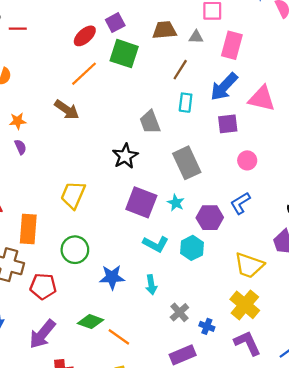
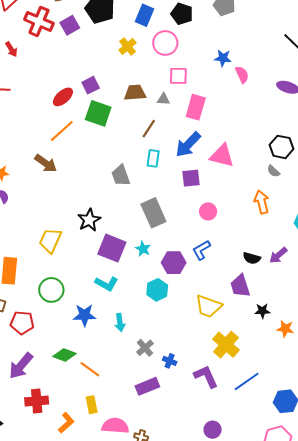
black star: (125, 156) -> (89, 220), moved
cyan L-shape: (156, 244) -> (107, 284), moved
yellow cross: (245, 305) -> (226, 345), moved

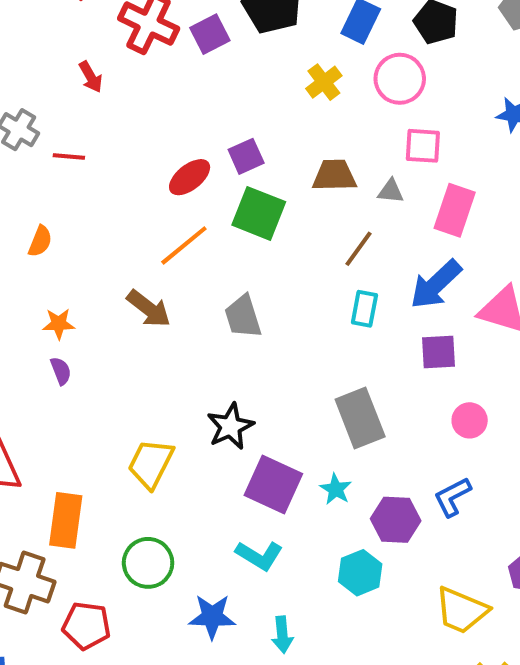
gray trapezoid: (121, 176) -> (243, 317), moved

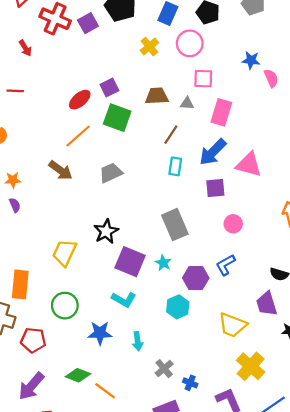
gray trapezoid: (243, 317) -> (111, 173), turned 85

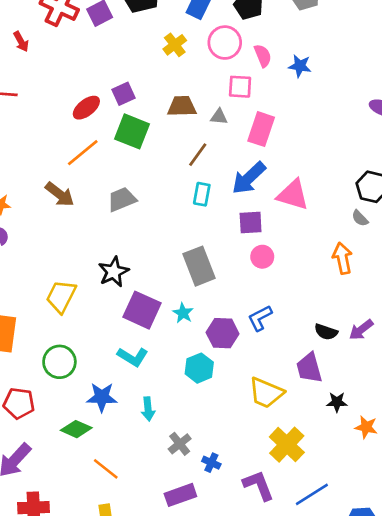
pink semicircle: (271, 78) -> (263, 56), moved
pink circle: (233, 224) -> (262, 257), moved
green diamond: (78, 375) -> (76, 429), moved

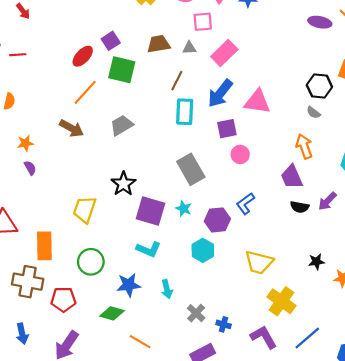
pink rectangle: (261, 129) -> (224, 53), turned 35
cyan rectangle: (202, 194) -> (185, 112), size x1.4
purple trapezoid: (309, 368) -> (292, 177), moved

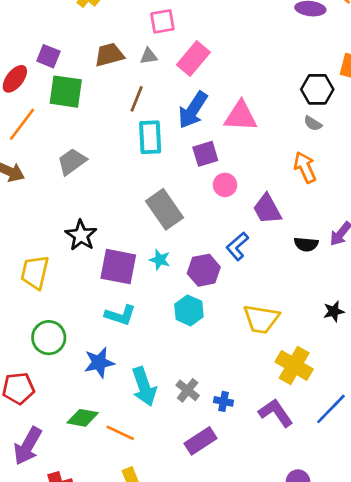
purple square: (111, 41) -> (48, 56), turned -30
purple trapezoid: (292, 177) -> (267, 209), moved
cyan arrow: (167, 289) -> (144, 387), moved, size x1.6
green diamond: (112, 313) -> (83, 418), moved

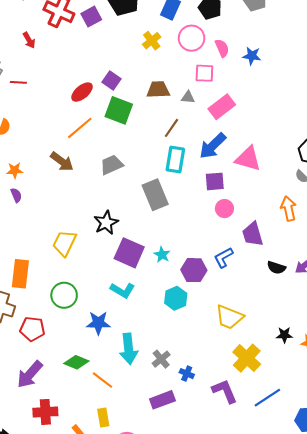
gray rectangle: (164, 209) -> (155, 195), moved
black star: (334, 311) -> (284, 335), moved

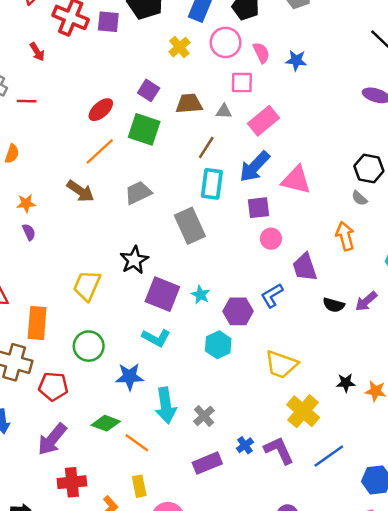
purple square: (91, 17) -> (108, 22), turned 36
purple square: (112, 80) -> (149, 90), moved
blue cross: (187, 374) -> (245, 445), moved, turned 32

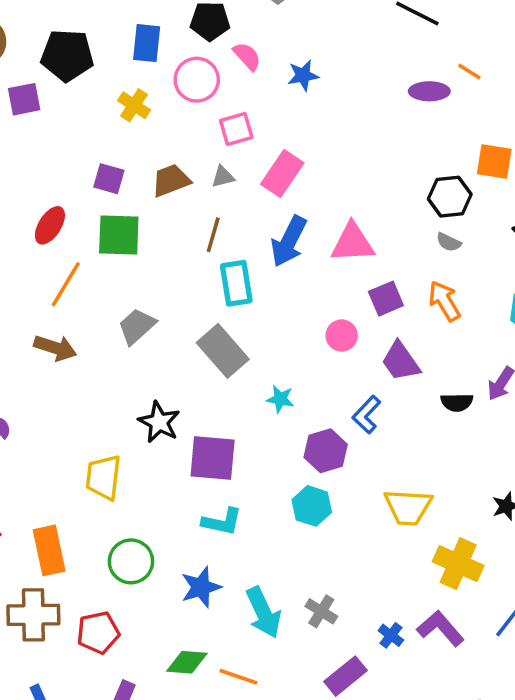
pink semicircle: (261, 53) -> (247, 56), moved
purple square: (258, 208) -> (386, 299), moved
cyan star: (200, 295) -> (280, 399), moved

